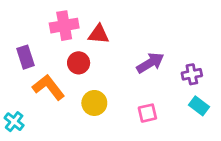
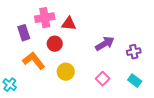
purple rectangle: (26, 57) -> (24, 33), moved
cyan rectangle: (199, 106) -> (135, 81), moved
pink square: (147, 113) -> (103, 79), turned -32

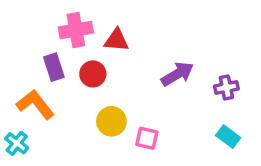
purple rectangle: (24, 33) -> (54, 67), moved
orange L-shape: (34, 61) -> (35, 104), moved
pink square: (103, 79) -> (147, 138), moved, turned -32

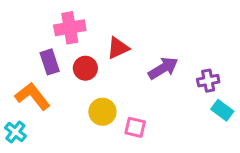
red triangle: (117, 40) -> (118, 48), moved, turned -30
cyan rectangle: (228, 137) -> (222, 110), moved

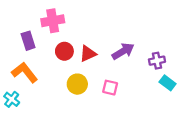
red triangle: (118, 48) -> (88, 54), moved
purple rectangle: (50, 62) -> (28, 41), moved
pink square: (135, 127) -> (110, 88), moved

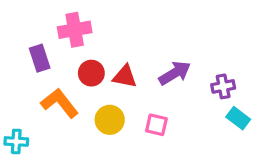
red triangle: (88, 54) -> (125, 76), turned 36
orange L-shape: (25, 72) -> (60, 103), moved
cyan cross: (12, 99) -> (16, 141), turned -35

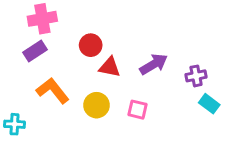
pink cross: (75, 30) -> (42, 19), moved
purple rectangle: (40, 58) -> (35, 51), turned 75
red circle: (91, 73) -> (91, 45), moved

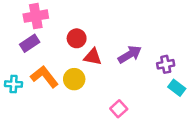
yellow circle: (97, 105) -> (74, 79), moved
pink square: (137, 110) -> (119, 109), moved, turned 35
cyan cross: (15, 124) -> (14, 84), moved

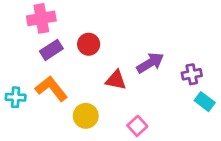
purple rectangle: (30, 43) -> (51, 50), moved
red triangle: (93, 57) -> (116, 80), moved
yellow circle: (74, 79) -> (86, 116), moved

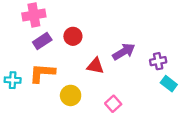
orange L-shape: (51, 89) -> (42, 73), turned -48

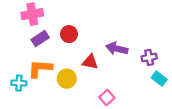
purple arrow: (124, 52) -> (117, 49), turned -135
cyan cross: (13, 80) -> (19, 83), moved
yellow circle: (71, 95) -> (67, 79), moved

